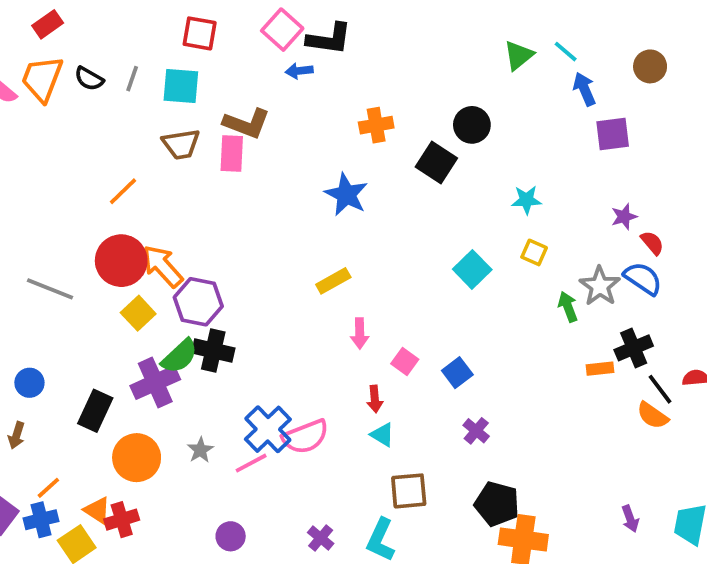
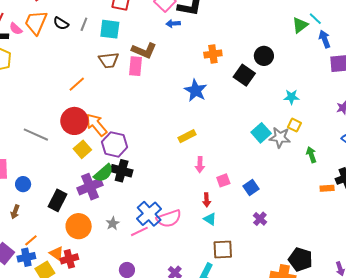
green triangle: (519, 55) -> (300, 25), moved
gray star: (600, 286) -> (280, 138), moved, turned -30
pink square: (405, 361) -> (223, 180), turned 32
black pentagon: (497, 504) -> (300, 259), moved

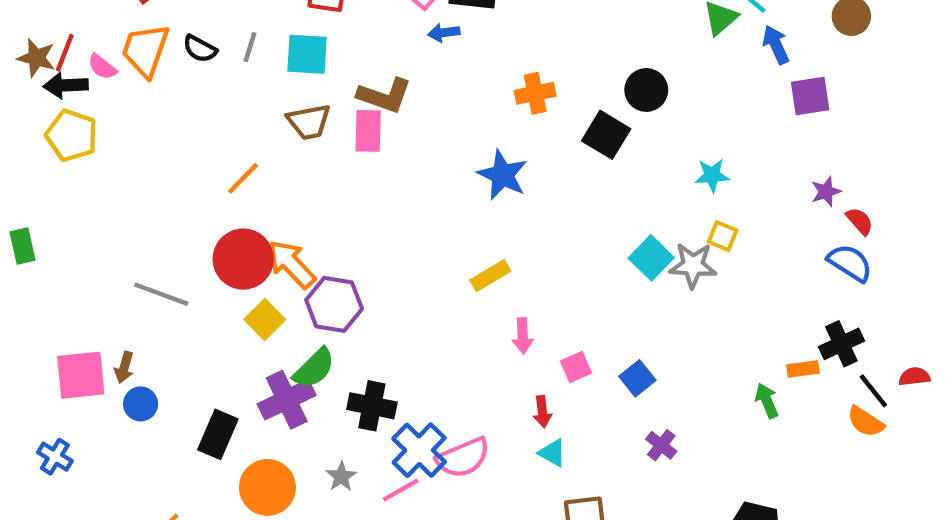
green arrow: (311, 155) -> (767, 401), moved
black cross: (122, 171) -> (372, 406), moved
brown arrow: (15, 212) -> (124, 367), moved

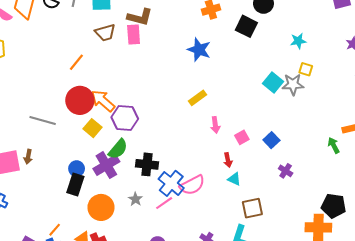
blue circle: (141, 404) -> (77, 169), moved

